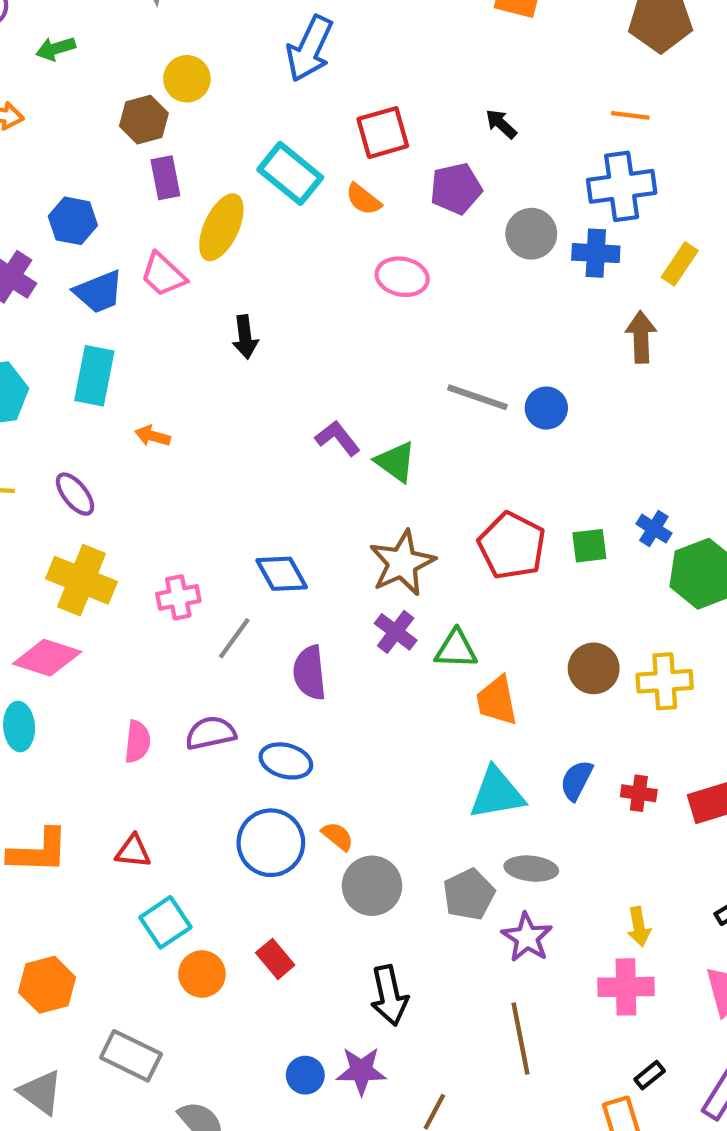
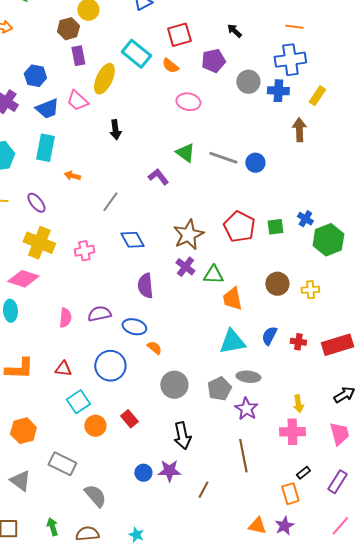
green triangle: (396, 462) -> (185, 153), moved
gray line: (234, 638) -> (110, 202), moved
yellow cross: (665, 681) -> (310, 290), size x0.7
orange semicircle: (338, 836) -> (154, 348), moved
blue circle: (271, 843) -> (110, 366), moved

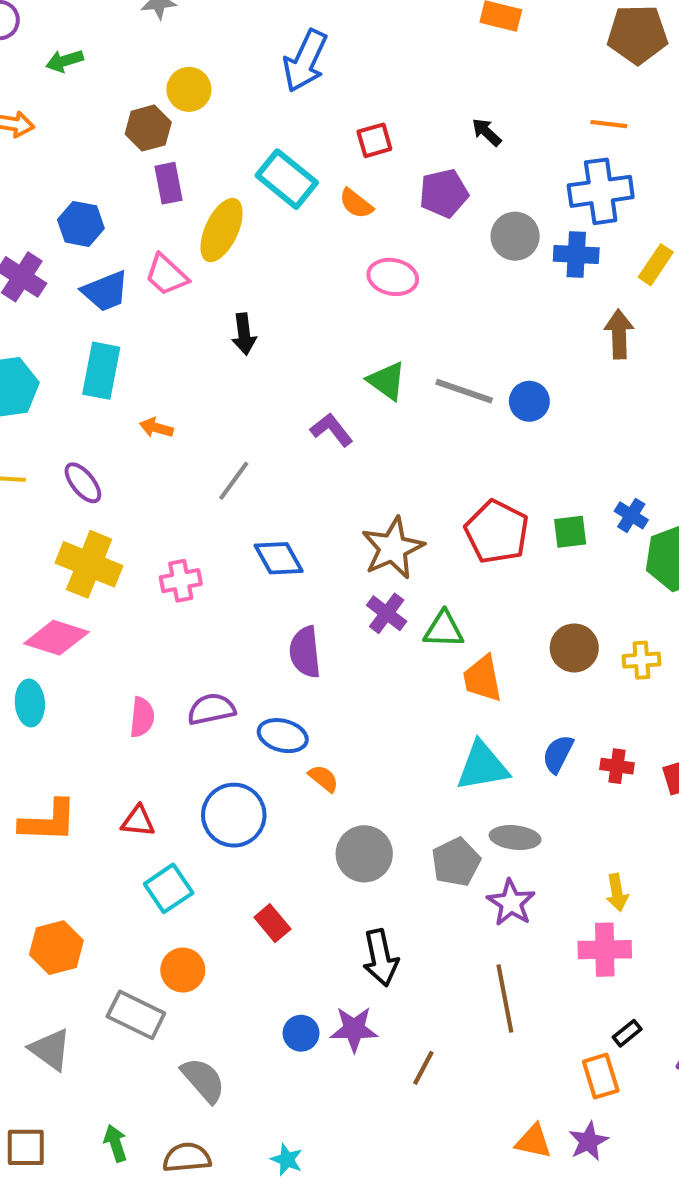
red square: (179, 35) -> (374, 140), size x0.7
orange circle: (95, 426) -> (183, 970), moved

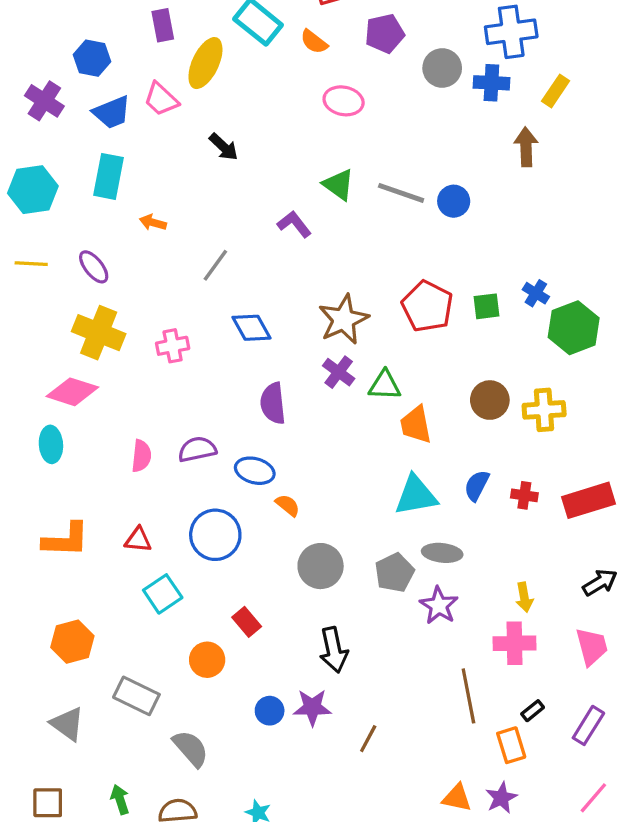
black arrow: (244, 334) -> (224, 147), turned -40
yellow cross: (641, 660) -> (544, 410), size x1.4
orange circle: (183, 970) -> (207, 660), moved
brown line: (505, 999) -> (468, 696), moved

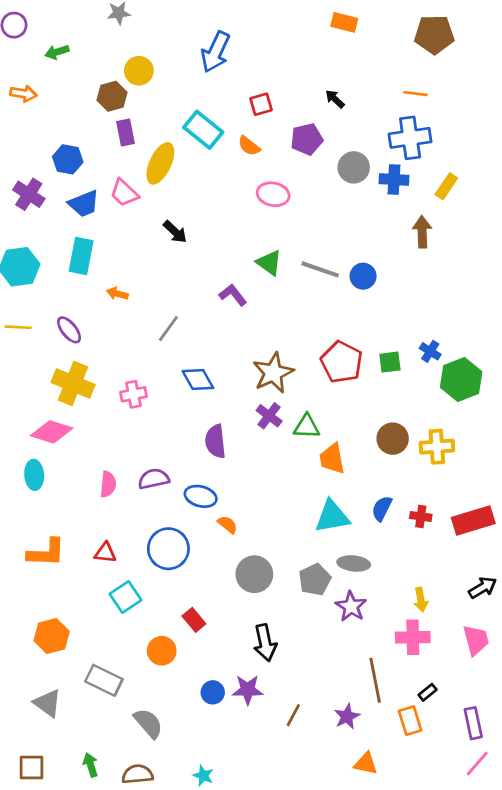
purple rectangle: (588, 725) -> (473, 723), moved, turned -44
purple star: (501, 798) -> (347, 717), moved

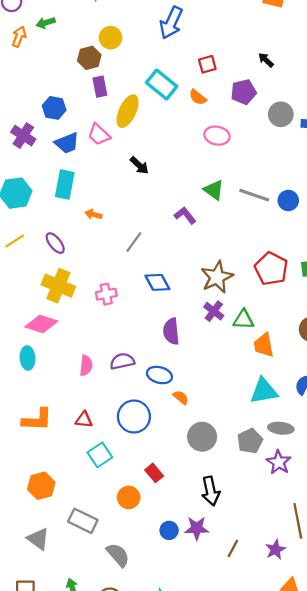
orange arrow: (23, 94) -> (19, 37), moved, turned -78
yellow line: (18, 327) -> (15, 241), turned -36

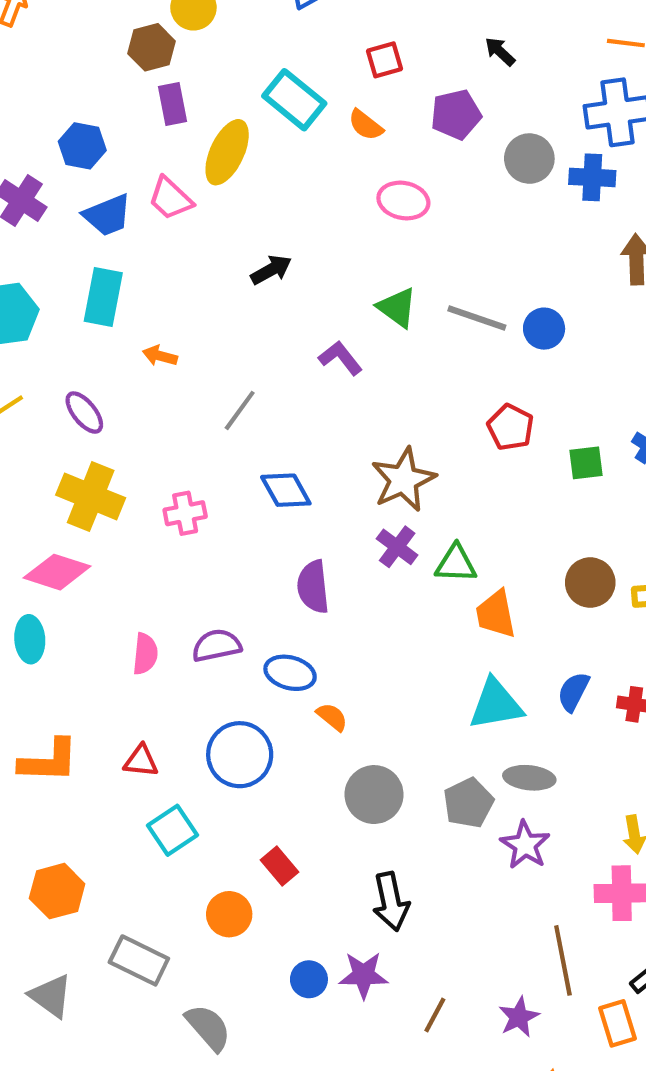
black arrow: (139, 165) -> (271, 270), moved, turned -72
red pentagon: (271, 269) -> (510, 427), moved, size x0.7

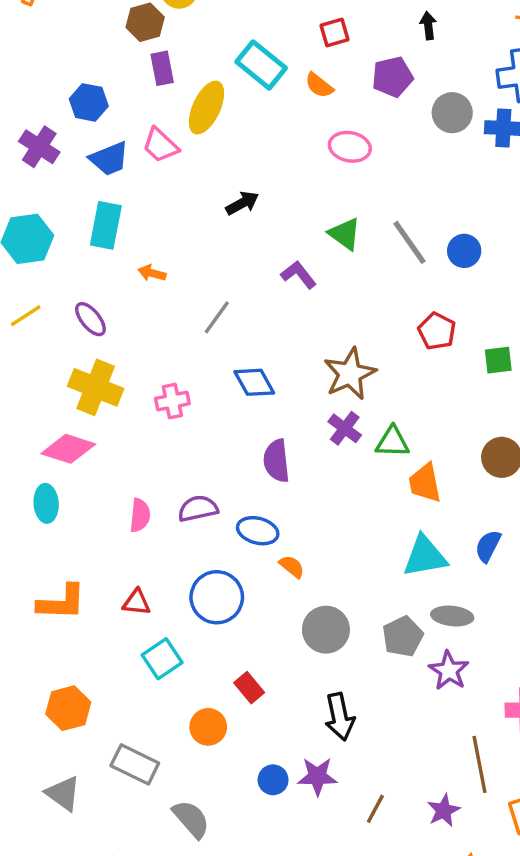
black arrow: (500, 51) -> (428, 26), turned 40
gray line: (477, 318) -> (410, 242), turned 36

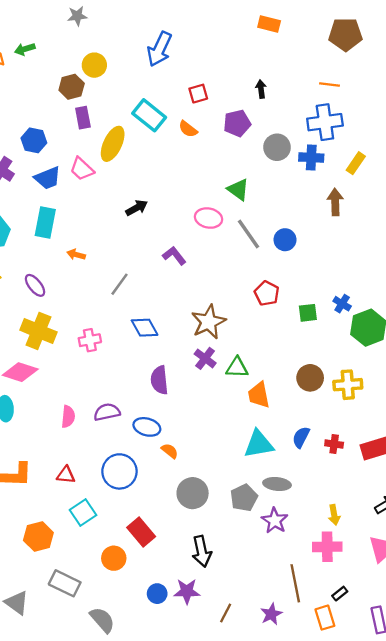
pink ellipse: (350, 147) -> (209, 218), moved
green triangle: (345, 234) -> (238, 189), moved
red rectangle: (249, 688) -> (141, 532), size x1.4
orange hexagon: (68, 708) -> (38, 537), moved

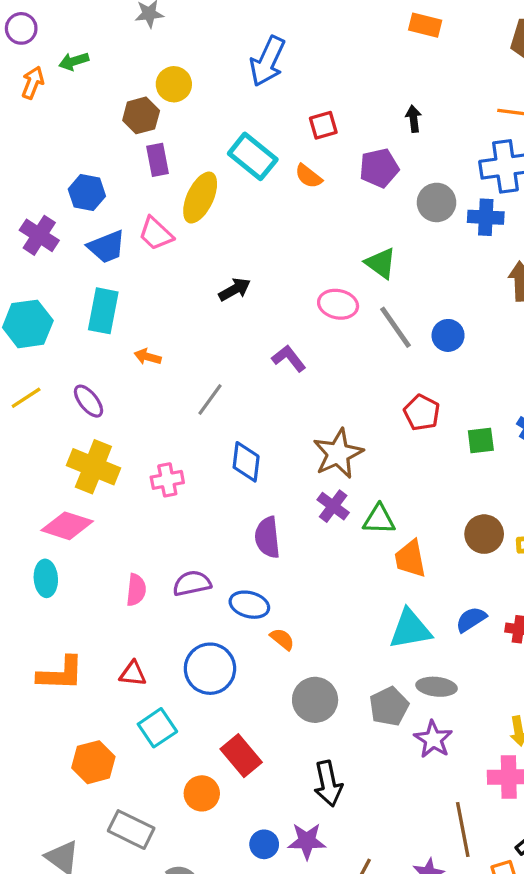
blue diamond: (145, 328) -> (246, 462), turned 36
blue semicircle: (301, 437) -> (471, 619), turned 30

